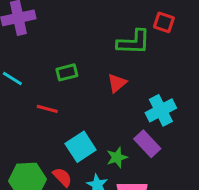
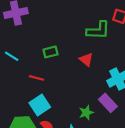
red triangle: (117, 83) -> (86, 60), turned -40
cyan square: (81, 147) -> (40, 105), moved

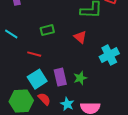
purple rectangle: (108, 103) -> (60, 77), moved, turned 30
green star: (86, 113) -> (80, 78), moved

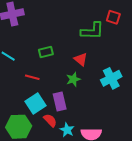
green star: (80, 78) -> (73, 79), moved
red semicircle: (44, 99) -> (50, 120), moved

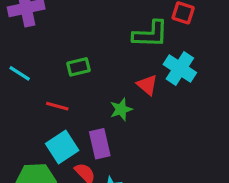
red triangle: (81, 59) -> (147, 85), moved
cyan cross: (111, 78) -> (180, 69), moved, turned -30

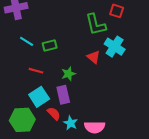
green L-shape: (150, 34) -> (96, 25), turned 75
cyan line: (20, 73) -> (27, 41), moved
green star: (121, 109) -> (68, 74), moved

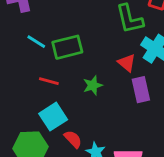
green rectangle: (50, 45) -> (67, 47), size x1.5
purple rectangle: (63, 95) -> (141, 90), moved

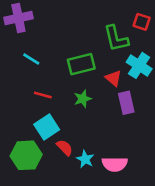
green rectangle: (67, 47) -> (81, 64), moved

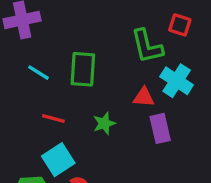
green rectangle: (81, 64) -> (83, 69), moved, turned -72
red triangle: (113, 78) -> (144, 97), turned -36

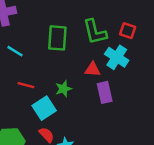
red square: (180, 25) -> (128, 31), moved
green rectangle: (83, 69) -> (57, 38), moved
cyan square: (58, 160) -> (44, 108), moved

